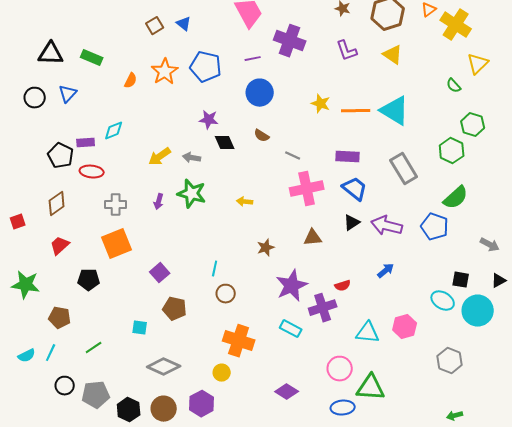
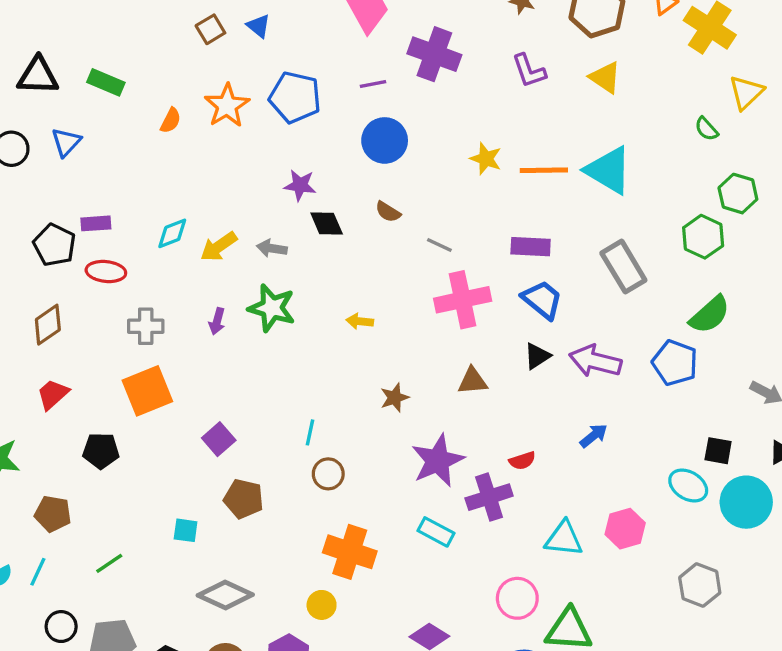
cyan diamond: (114, 131) -> (172, 233), moved

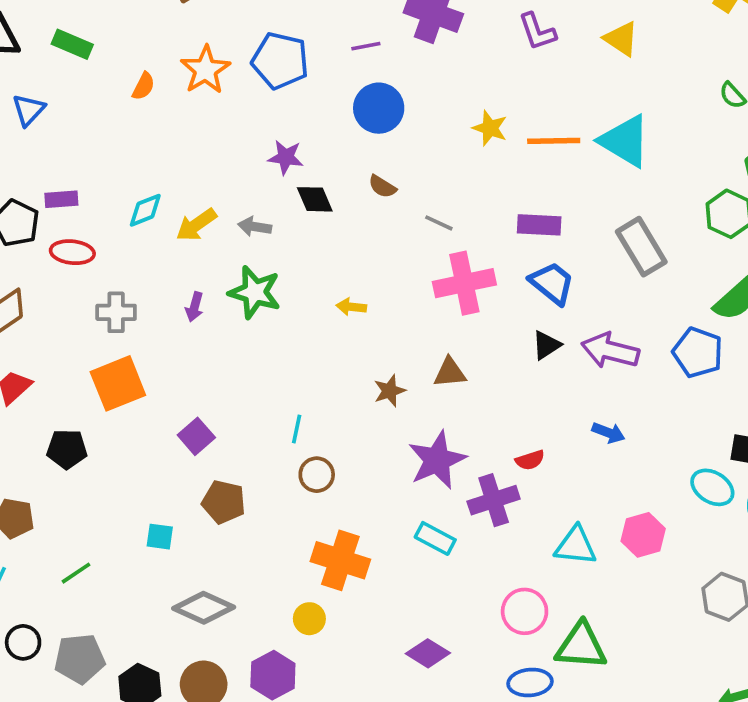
brown triangle: (473, 381) -> (450, 372), moved
blue arrow: (594, 436) -> (608, 433), turned 60

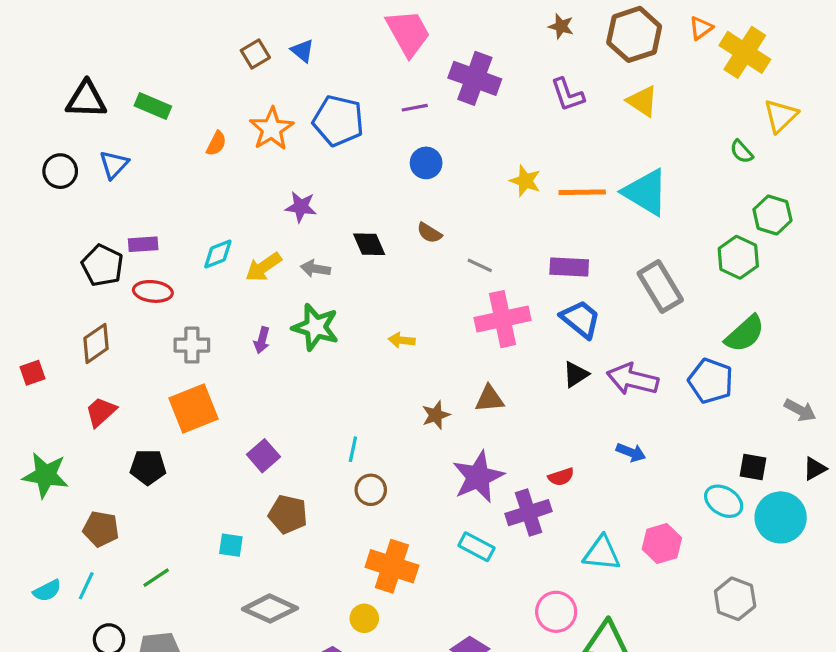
blue circle: (379, 108) -> (426, 163), size x0.7
purple star: (286, 157) -> (301, 207), moved

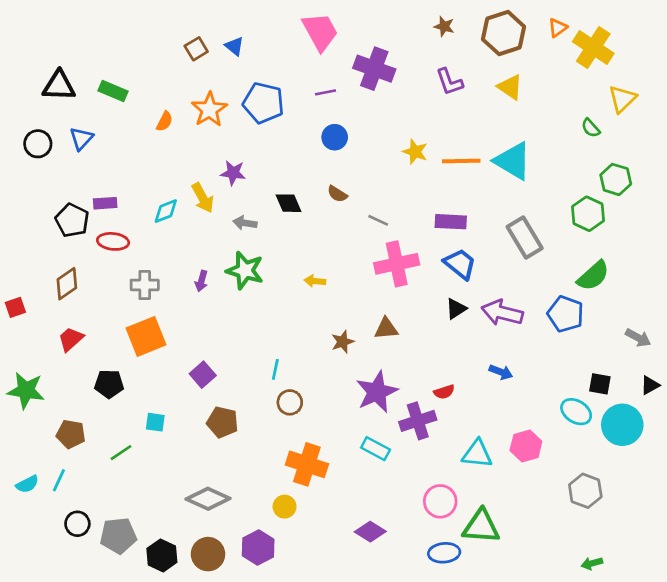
yellow arrow: (263, 267) -> (203, 198), moved, turned -84
cyan square: (231, 545) -> (155, 422), moved
green line: (156, 578) -> (121, 453), moved

